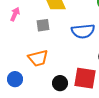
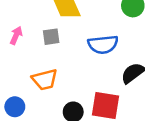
pink arrow: (15, 14) -> (16, 35), moved

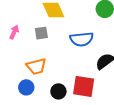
blue circle: (15, 107) -> (26, 87), moved

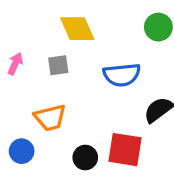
blue circle: (26, 87) -> (22, 151), moved

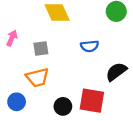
gray square: (58, 65) -> (41, 48), moved
blue semicircle: (122, 75) -> (90, 46), size x0.7

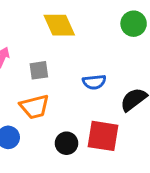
blue semicircle: (90, 46) -> (94, 82), moved

